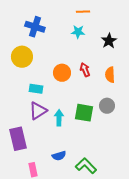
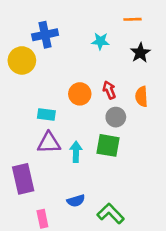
orange line: (83, 12) -> (133, 19), moved
blue cross: (35, 27) -> (45, 35), turned -30
yellow circle: (22, 57) -> (22, 60), moved
gray circle: (107, 106) -> (116, 117), moved
purple triangle: (38, 111) -> (49, 143), turned 30

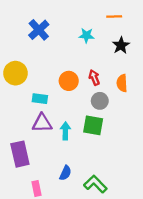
blue cross: (45, 35) -> (39, 30), turned -30
yellow circle: (22, 60) -> (15, 73), moved
blue semicircle: (76, 201) -> (65, 173), turned -48

